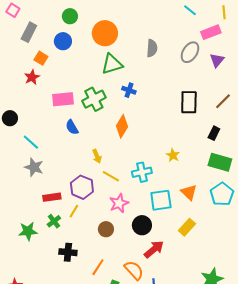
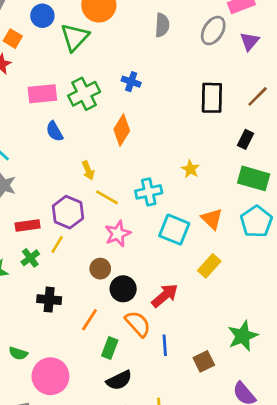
green triangle: (112, 64) -> (75, 37), moved, turned -30
cyan square: (161, 200) -> (174, 230), turned 30
black circle: (142, 225) -> (123, 289), moved

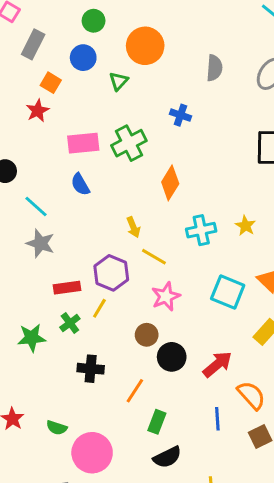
green triangle: (75, 37) -> (119, 81), size x0.6
blue cross: (131, 82) -> (181, 115), moved
blue semicircle: (54, 131) -> (80, 184), moved
cyan cross: (149, 192) -> (201, 230), moved
orange semicircle: (138, 324) -> (251, 395), moved

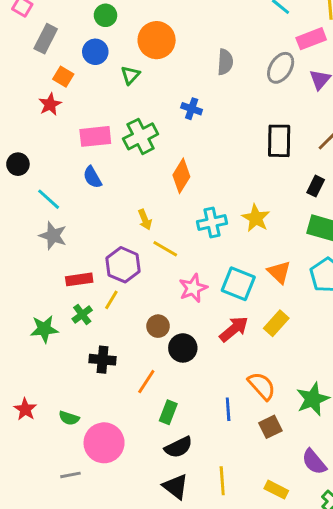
yellow star: (245, 226) -> (256, 218), size x1.4
pink star: (166, 296) -> (193, 288), moved
red arrow: (217, 364) -> (234, 329), moved

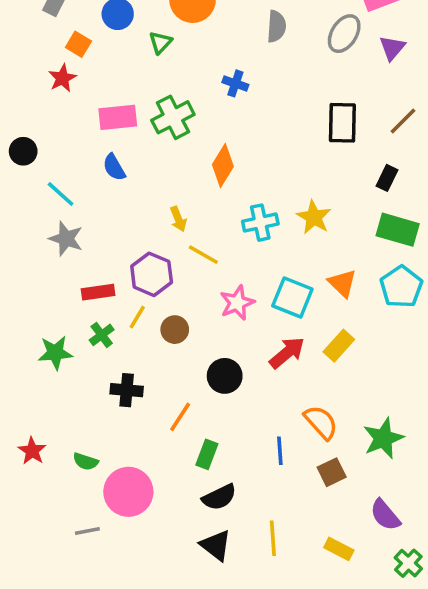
brown circle: (158, 326) -> (175, 330), moved

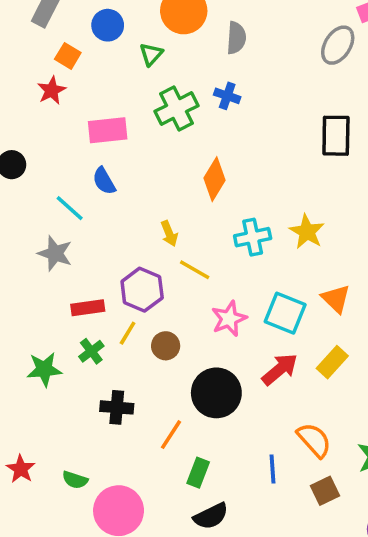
gray semicircle: (276, 26) -> (236, 38), moved
green cross: (173, 117) -> (176, 109), moved
cyan line: (61, 194) -> (70, 208), moved
black circle: (225, 376) -> (216, 393), size x1.4

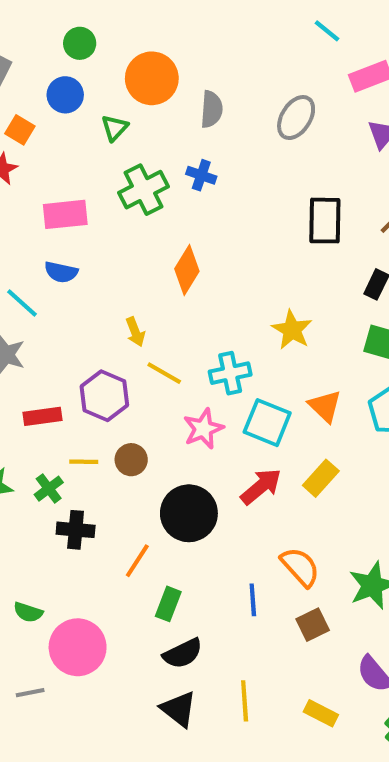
gray ellipse: (338, 45) -> (296, 118), moved
blue semicircle: (104, 181) -> (61, 272), turned -48
cyan cross: (253, 237) -> (230, 373), moved
yellow line: (128, 333) -> (84, 462), moved, turned 60
green cross: (91, 351) -> (49, 489), moved

